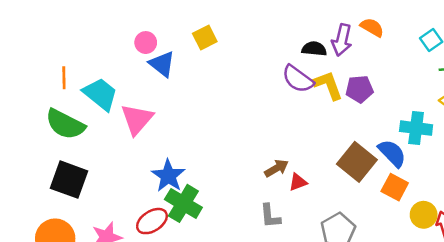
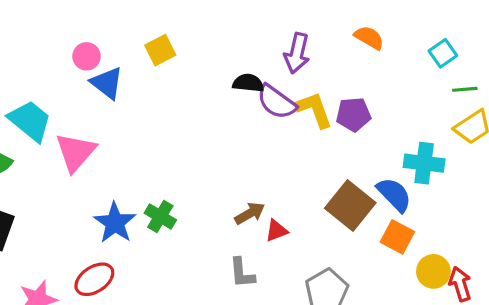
purple arrow: (342, 40) -> (297, 53), moved
black semicircle: (314, 49) -> (248, 83), moved
green cross: (183, 203) -> (160, 216), moved, size x0.7

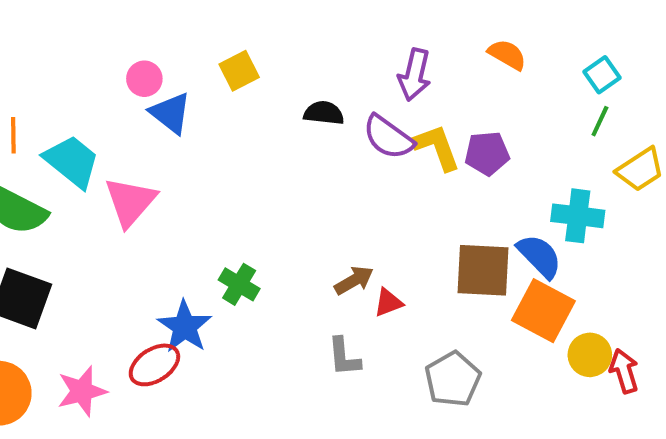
black semicircle: (248, 83) -> (324, 113), moved
green line: (465, 89) -> (600, 121), moved, turned -60
brown square: (350, 205) -> (483, 270), turned -36
blue star: (115, 223) -> (185, 327), moved
orange square: (397, 237) -> (543, 311), size x1.4

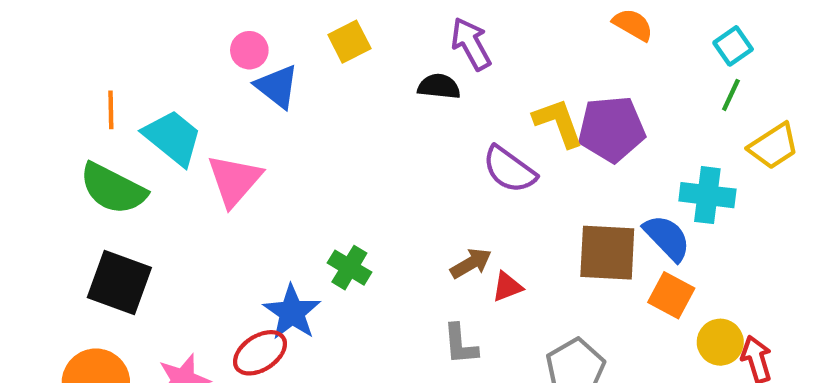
purple arrow: (414, 75) -> (471, 44), moved, turned 138
purple semicircle: (388, 137) -> (509, 170), moved
purple pentagon: (487, 153) -> (612, 129), size x1.4
orange square: (543, 311) -> (671, 295), size x0.7

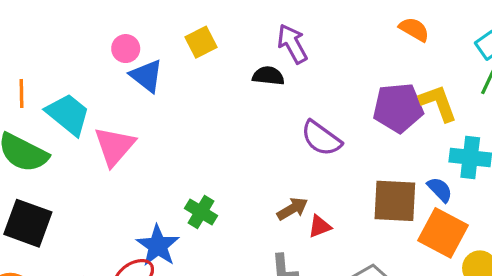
yellow L-shape: (558, 123) -> (438, 103), moved
blue semicircle: (667, 238) -> (440, 190), size x0.7
orange square: (671, 295) -> (443, 233), size x1.4

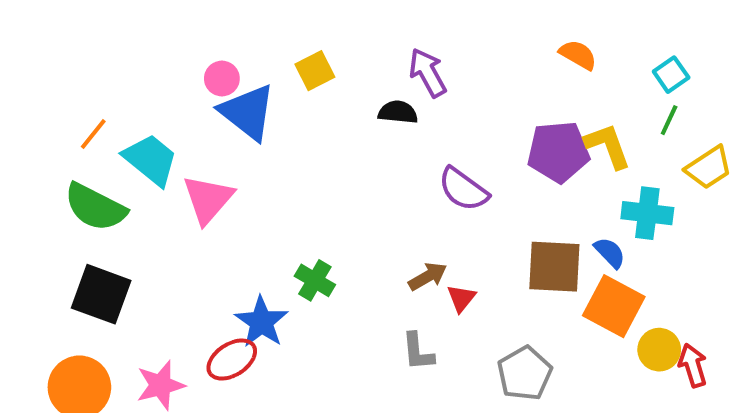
blue triangle: (147, 76) -> (248, 112), size x1.4
orange line: (22, 93) -> (93, 134), turned 40
red triangle: (320, 226) -> (461, 298), turned -30

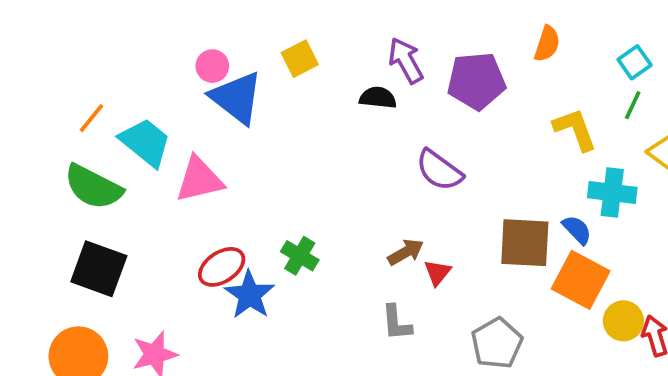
orange semicircle: (578, 55) -> (547, 44), turned 78
purple pentagon: (558, 152) -> (476, 81), moved
pink triangle: (208, 199) -> (199, 179), turned 36
red ellipse: (232, 360) -> (222, 267), moved

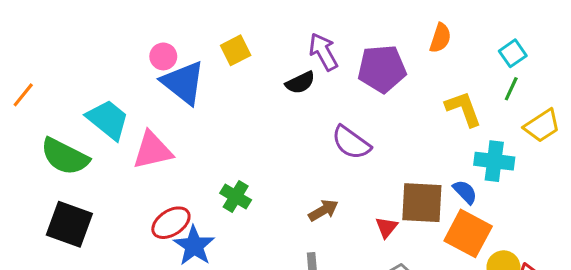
black semicircle: (378, 98) -> (300, 83), turned 148
orange line: (91, 118) -> (23, 95), moved
green cross: (300, 256) -> (236, 197), moved
red triangle: (437, 272) -> (386, 227), moved

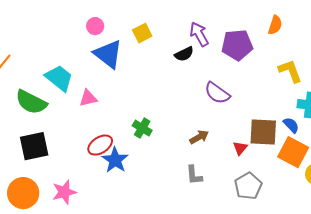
pink circle: (163, 56) -> (95, 26), moved
pink triangle: (153, 150) -> (88, 98), size x0.7
black square: (69, 224) -> (34, 146), turned -32

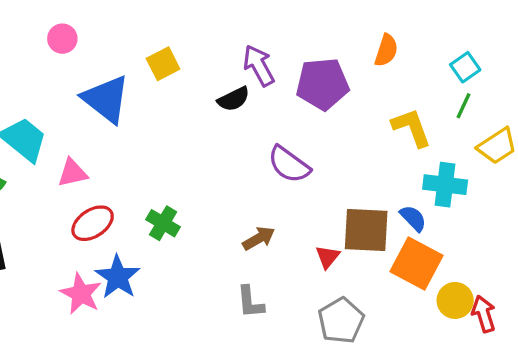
pink circle: (95, 26) -> (62, 39), moved
red ellipse: (100, 145) -> (93, 223), moved
pink star: (64, 192) -> (81, 294), moved, turned -30

